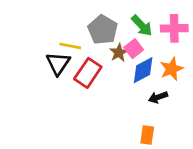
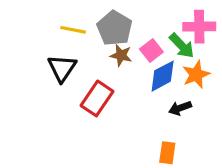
green arrow: (142, 26) -> (182, 46), moved
yellow line: (70, 46) -> (73, 30), moved
brown star: (119, 53) -> (121, 55), moved, turned -30
red rectangle: (88, 73) -> (97, 98), moved

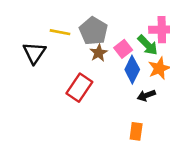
brown star: (121, 55) -> (99, 53), turned 30
black triangle: (62, 68) -> (34, 53), moved
blue diamond: (163, 76) -> (132, 70), turned -36

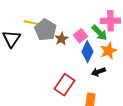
gray pentagon: (94, 31) -> (45, 30), moved
red rectangle: (79, 88) -> (64, 85), moved

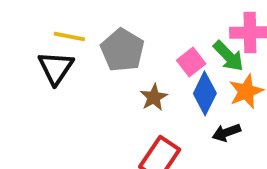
yellow line: (31, 23) -> (69, 36), moved
brown star: (61, 39) -> (154, 97), moved

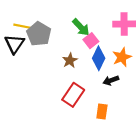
gray pentagon: (122, 50) -> (39, 34), moved
green arrow: (228, 56) -> (81, 27), moved

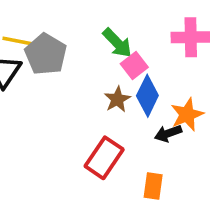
orange star: (122, 57) -> (187, 114), moved
brown star: (70, 60) -> (117, 99), moved

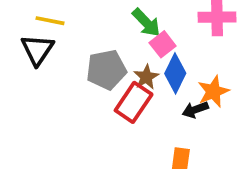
gray pentagon: (46, 54) -> (106, 70), moved, turned 30
red rectangle: (104, 158) -> (134, 102), moved

